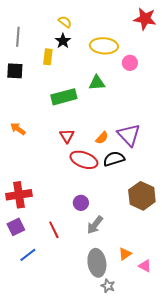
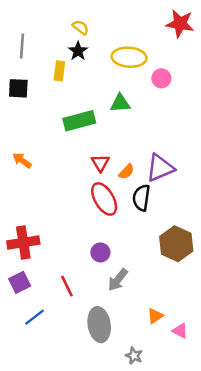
purple triangle: (129, 135) -> (160, 168), turned 50
red triangle: (67, 136) -> (100, 163), moved
black semicircle: (114, 159) -> (141, 198), turned -65
red ellipse: (84, 160) -> (104, 199), turned 40
gray ellipse: (97, 263) -> (99, 325), moved

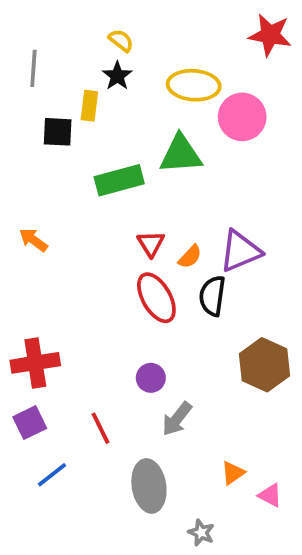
pink circle: (161, 78) -> (242, 117), size x1.6
black square: (18, 88) -> (58, 132), moved
green triangle: (120, 103) -> (181, 154), size x1.4

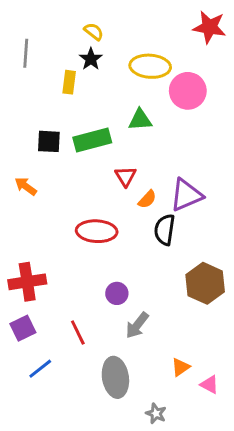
black square: (58, 132) -> (49, 141), moved
green triangle: (181, 154) -> (140, 120), size x0.7
red triangle: (151, 244) -> (126, 176), moved
red ellipse: (156, 298) -> (97, 231), moved, turned -57

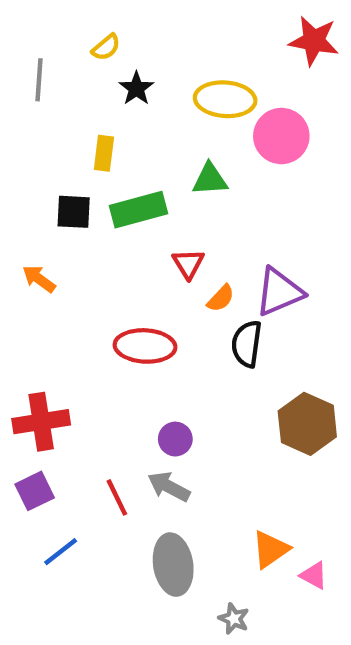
yellow semicircle: (94, 32) -> (106, 47), moved, turned 102
yellow rectangle: (69, 82) -> (104, 153), moved
gray arrow: (137, 325) -> (169, 487), moved, turned 80
orange triangle: (181, 367) -> (271, 549), size x1.4

